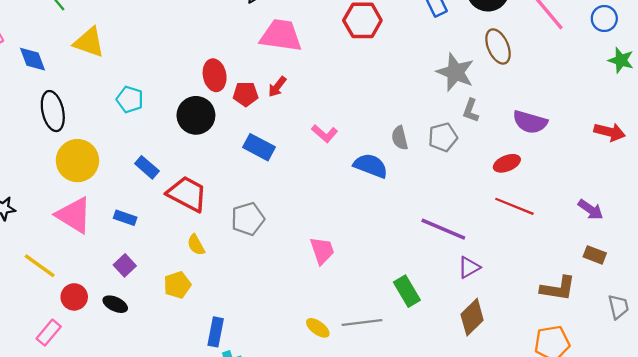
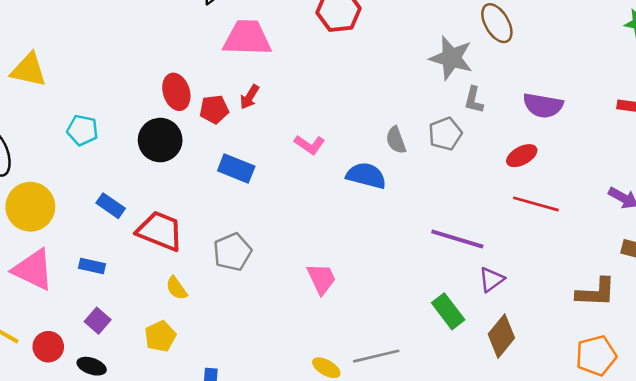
green rectangle: (407, 291) -> (448, 311), moved
red circle: (74, 297) -> (48, 347), moved

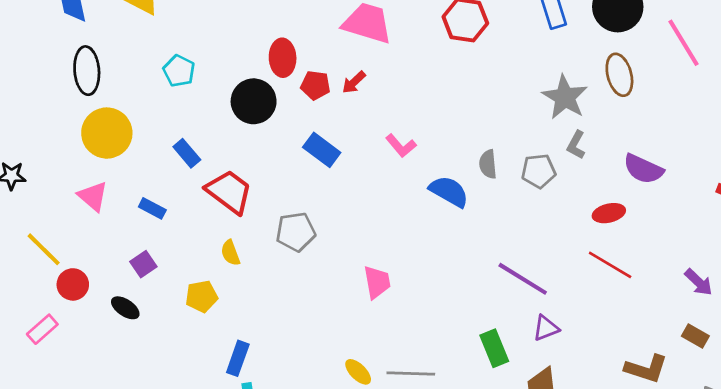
pink triangle: (33, 270) -> (93, 196), size x0.7
red circle: (48, 347) -> (73, 284), moved

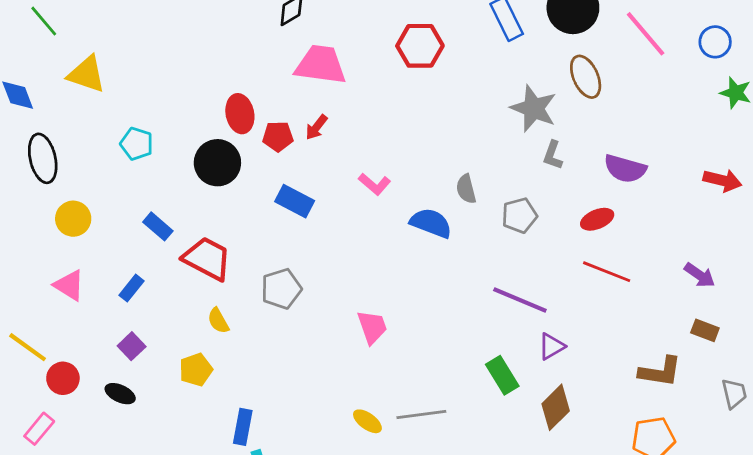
yellow circle: (107, 133) -> (73, 219), size x0.7
gray pentagon: (539, 171) -> (519, 215), moved
blue rectangle: (152, 208) -> (132, 288), turned -70

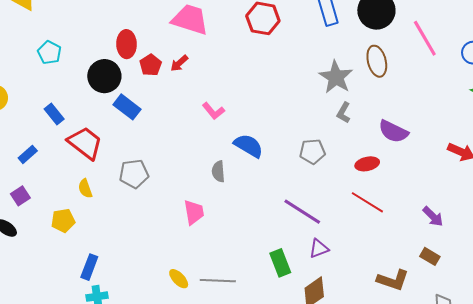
red pentagon: (278, 136) -> (151, 65), turned 30
gray semicircle: (466, 189) -> (218, 171), moved
blue rectangle: (295, 201) -> (127, 107), moved

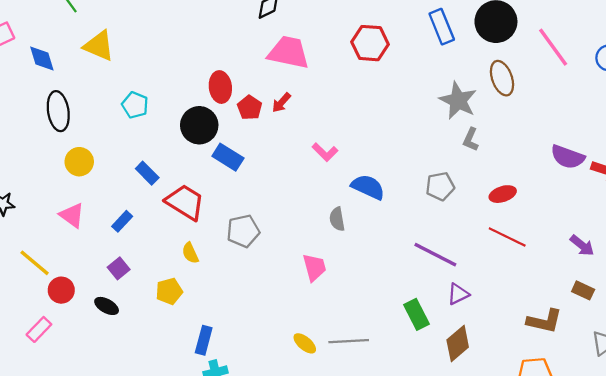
purple semicircle: (393, 131) -> (568, 157), moved

